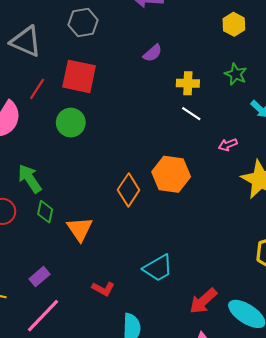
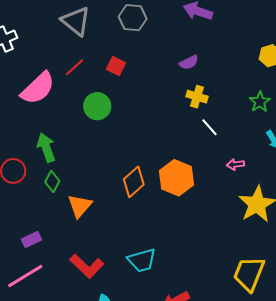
red square: (79, 76) -> (116, 66), size x0.6
yellow cross: (188, 83) -> (197, 97), moved
red L-shape: (103, 289) -> (87, 266), size x1.6

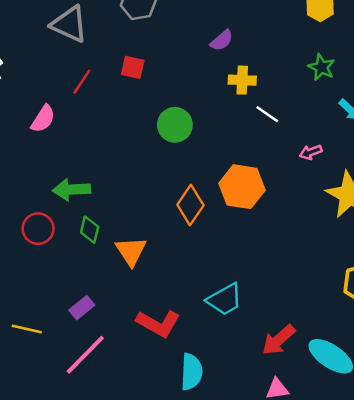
pink semicircle: (38, 88) -> (43, 119), size x0.6
green circle: (97, 106) -> (175, 125), moved
green arrow: (46, 148) -> (72, 190), turned -60

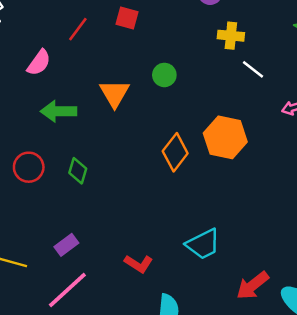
green circle: (175, 125) -> (164, 75), size x0.7
green arrow: (72, 190) -> (59, 111), moved
orange triangle: (131, 251) -> (115, 93), moved
red L-shape: (158, 323) -> (139, 264), size x0.7

